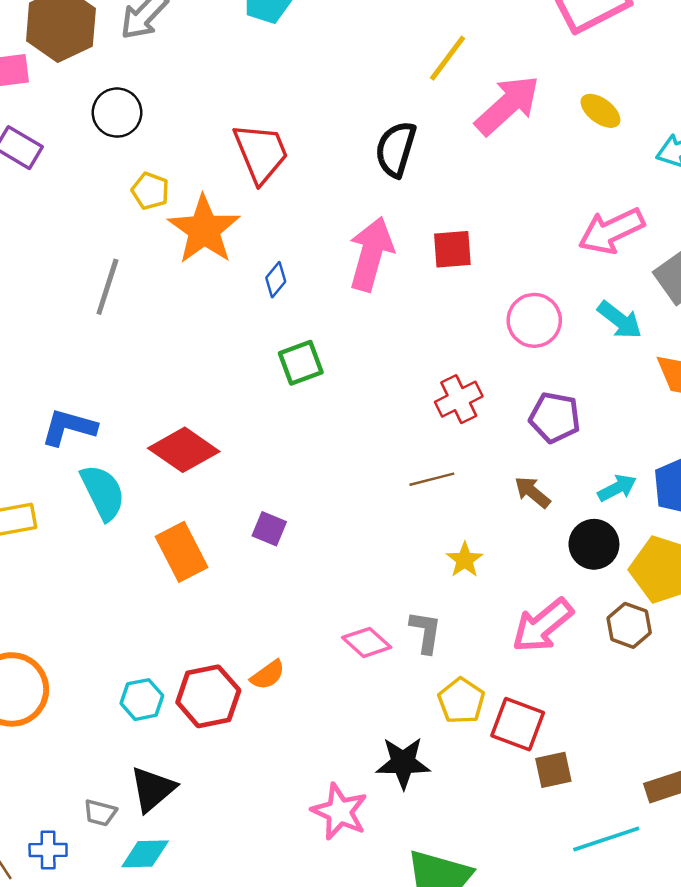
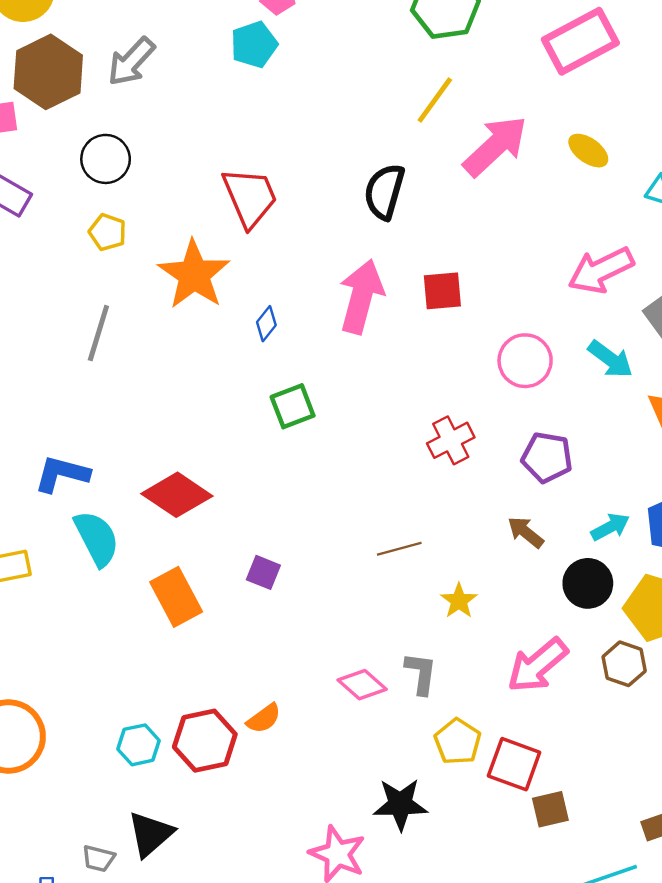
yellow pentagon: (150, 191) -> (108, 232), moved
brown line: (432, 479) -> (399, 549), moved

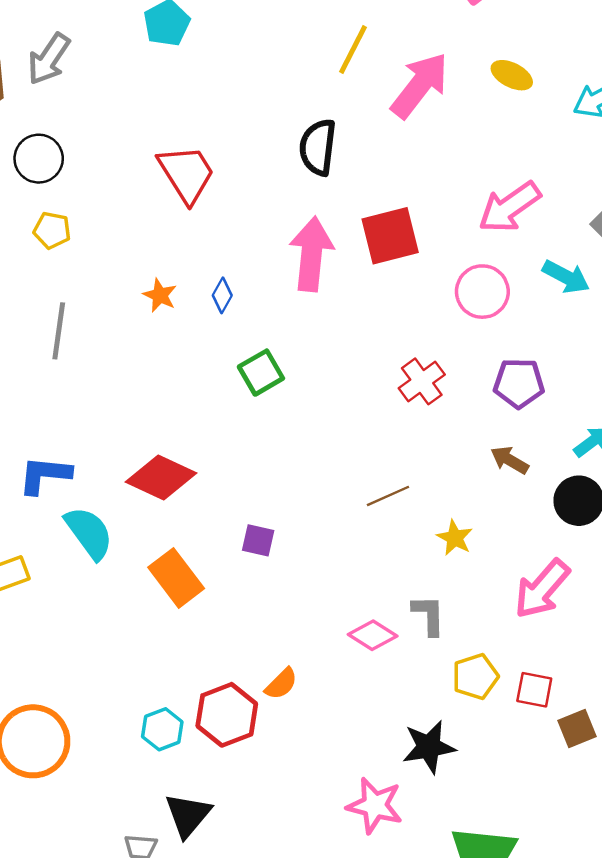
pink arrow: (601, 270) -> (510, 207), moved
orange star: (194, 275) -> (160, 295), moved, size x0.5
red square: (442, 291) -> (390, 236), size x1.4
yellow pentagon: (458, 742) -> (475, 676), turned 30
red square: (514, 764) -> (534, 690), size x0.7

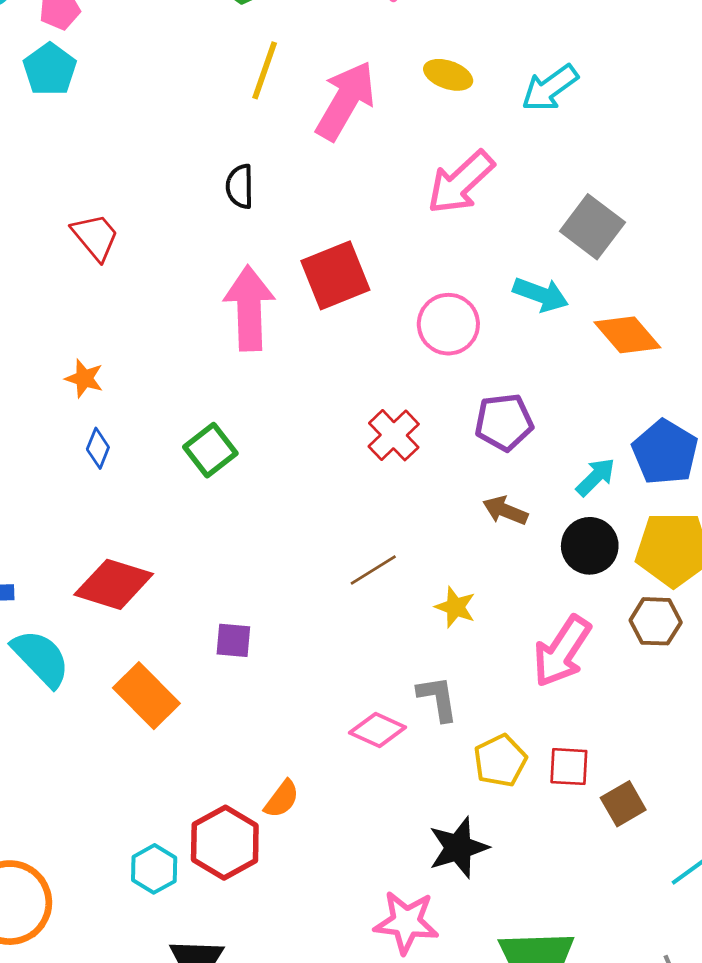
black semicircle: (318, 147) -> (240, 186), size x0.7
red trapezoid: (186, 174) -> (95, 237), size x0.7
pink arrow: (510, 207) -> (461, 182), moved
blue diamond: (222, 295) -> (98, 448), moved

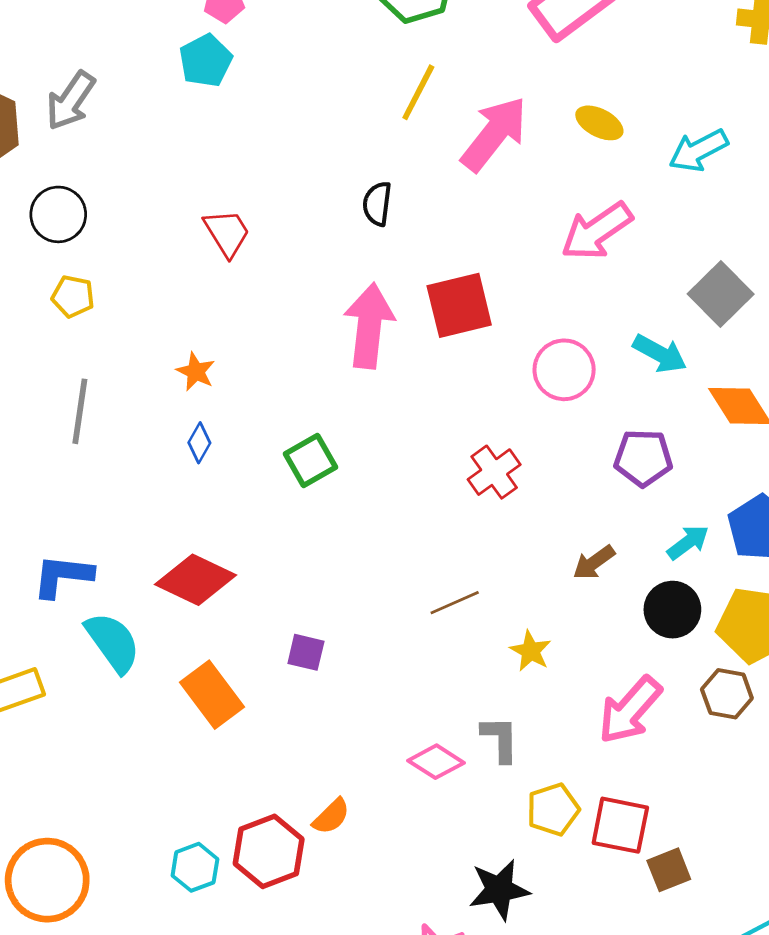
purple pentagon: (504, 422) -> (643, 458), moved
brown arrow: (505, 511) -> (594, 563), turned -66
red square: (569, 767) -> (620, 825), size x1.4

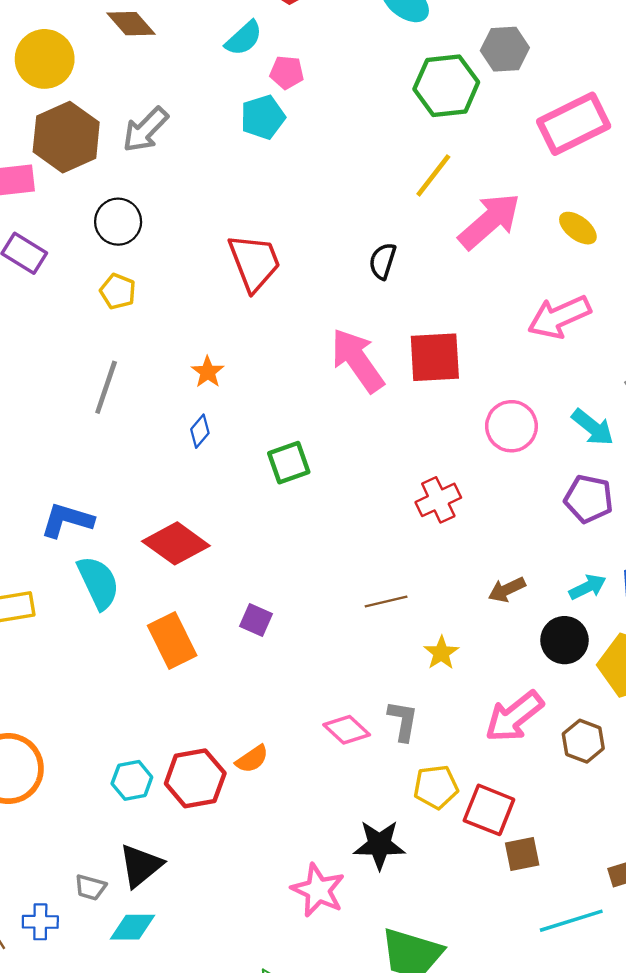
red trapezoid: (227, 233) -> (254, 262), size x1.4
pink arrow: (369, 326) -> (357, 360), turned -52
purple pentagon: (643, 458) -> (589, 499), moved
brown hexagon: (727, 694) -> (583, 741), moved

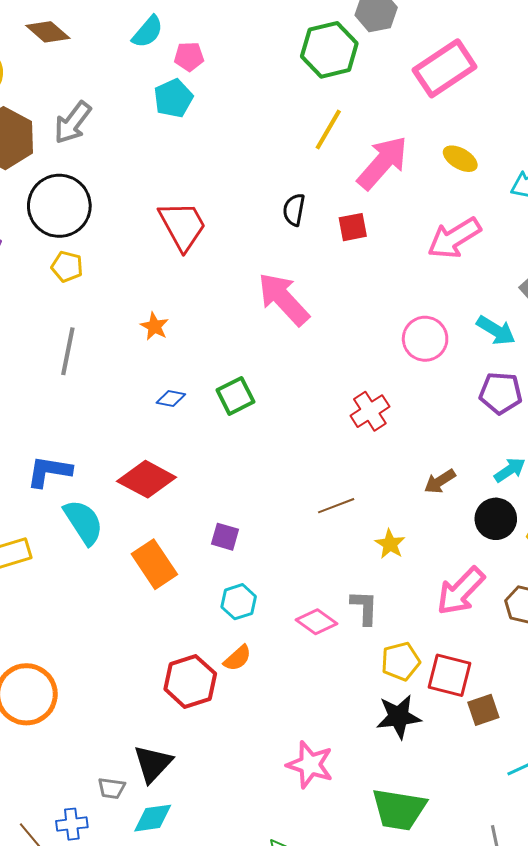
black circle: (118, 222) -> (59, 206), size x1.5
red square: (435, 357) -> (353, 227), moved, size x0.6
blue diamond: (200, 431) -> (171, 399), moved, turned 68
cyan hexagon: (132, 780) -> (239, 602), moved
black star: (379, 845) -> (398, 717), moved

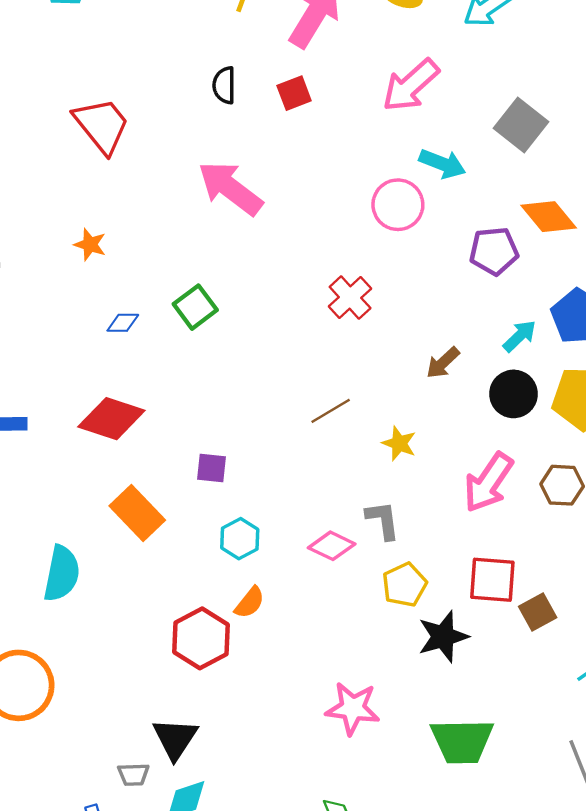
cyan arrow: (496, 330) -> (442, 164), moved
cyan semicircle: (83, 522) -> (62, 573), moved, turned 54
yellow pentagon: (401, 661) -> (405, 585), moved

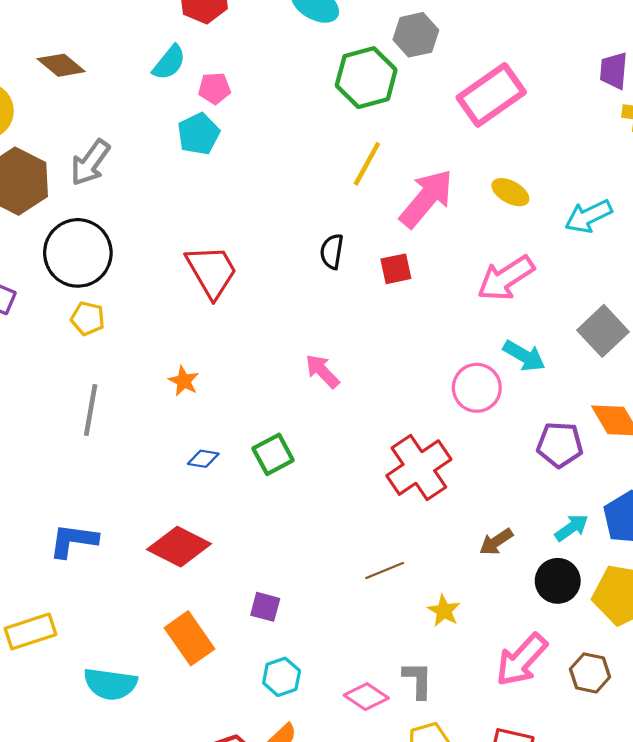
pink arrow: (230, 188) -> (322, 371), moved, size x0.6
red cross: (350, 298) -> (419, 468), size x1.5
cyan semicircle: (62, 573) -> (110, 684), turned 78

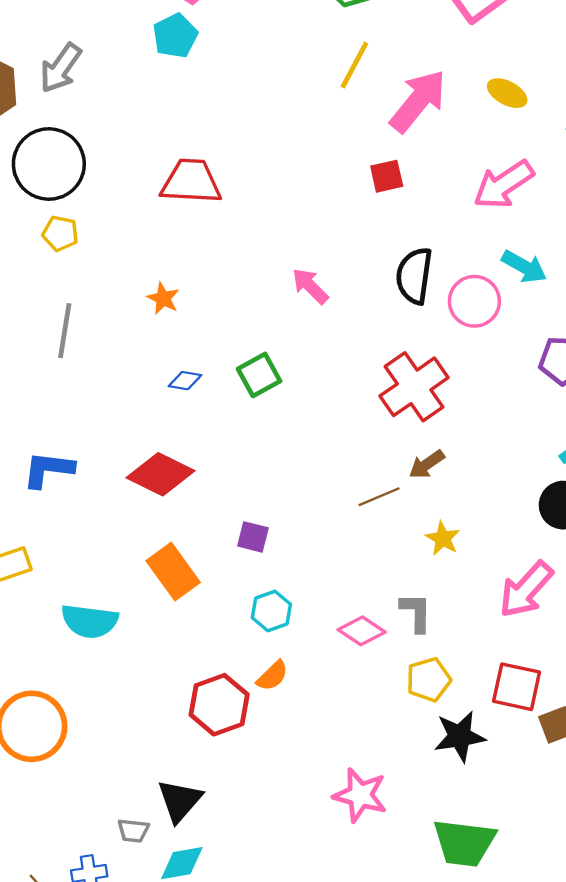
black semicircle: (332, 251) -> (414, 276), moved, size x1.5
red trapezoid: (212, 271) -> (191, 182), turned -56
brown arrow: (496, 542) -> (427, 464), moved

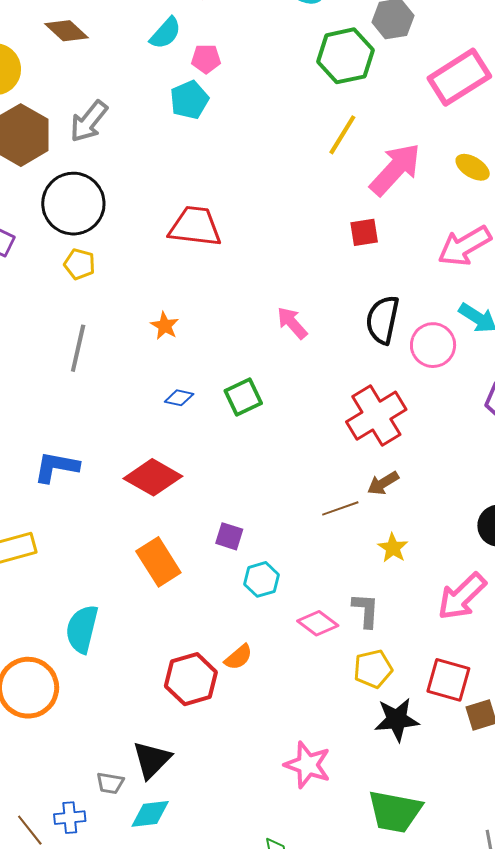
cyan hexagon: (271, 611) -> (262, 579), moved
cyan semicircle: (90, 621) -> (82, 629), moved, turned 93

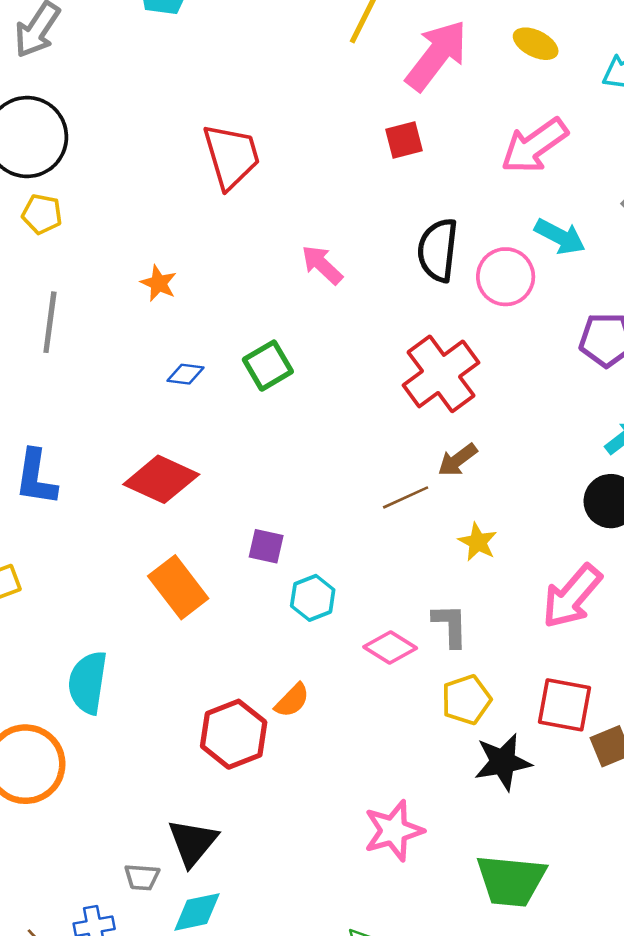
red trapezoid: (195, 226) -> (231, 156), moved, turned 72
blue L-shape: (56, 467) -> (36, 477), turned -87
pink star: (308, 765) -> (394, 831), turned -30

